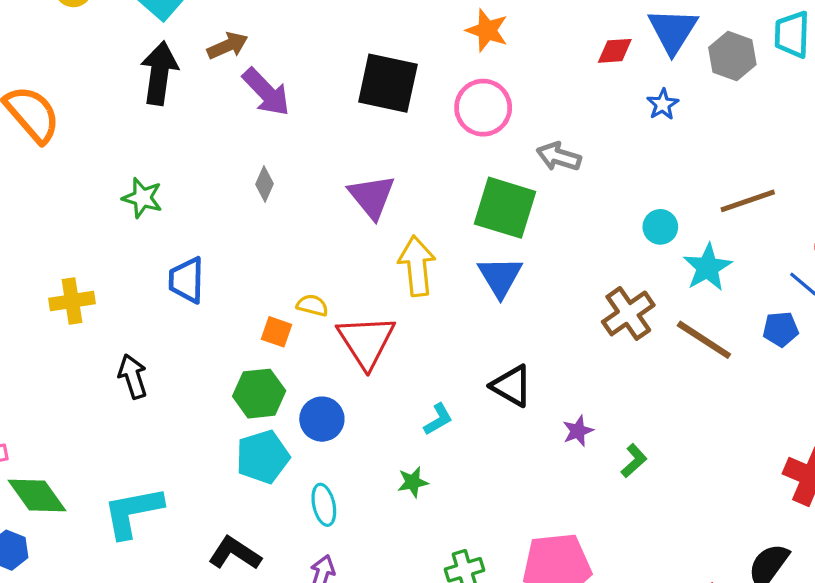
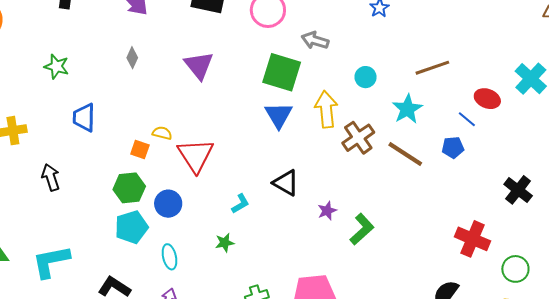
cyan circle: (660, 227) -> (366, 77), moved
yellow arrow: (417, 266) -> (326, 109), moved
green L-shape: (634, 461) -> (362, 229), size x1.5

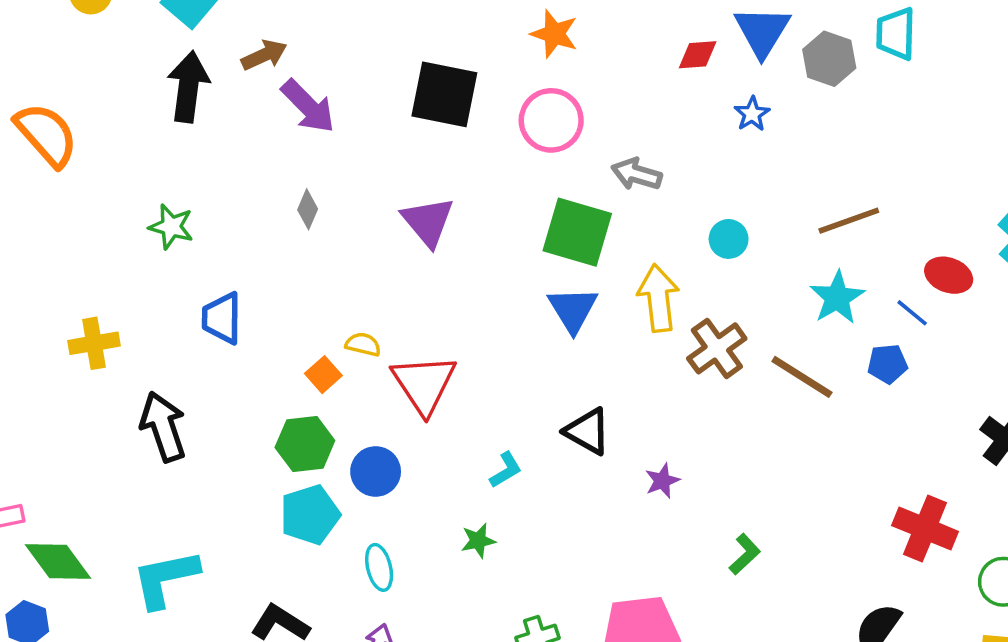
cyan star: (407, 109) -> (837, 298), moved
orange square: (140, 149) -> (323, 375), turned 30
black arrow: (51, 177) -> (163, 427), size x1.4
green L-shape: (362, 229) -> (745, 554), moved, size x0.7

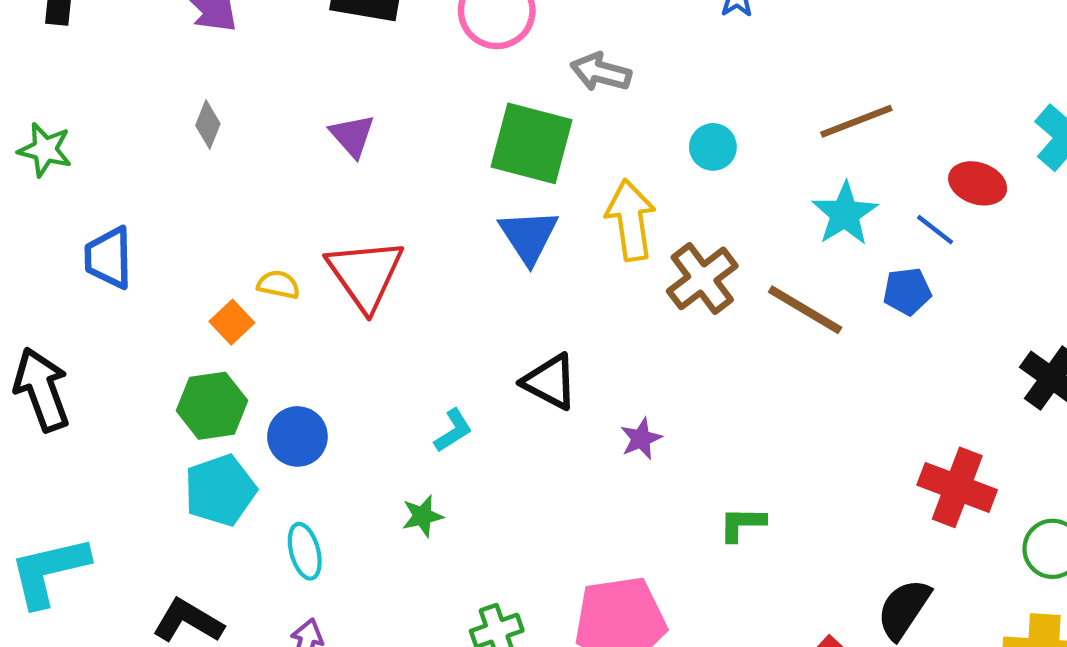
purple triangle: (428, 222) -> (352, 136), size x0.7
red triangle: (424, 384) -> (365, 274), moved
green L-shape: (745, 554) -> (742, 524), turned -135

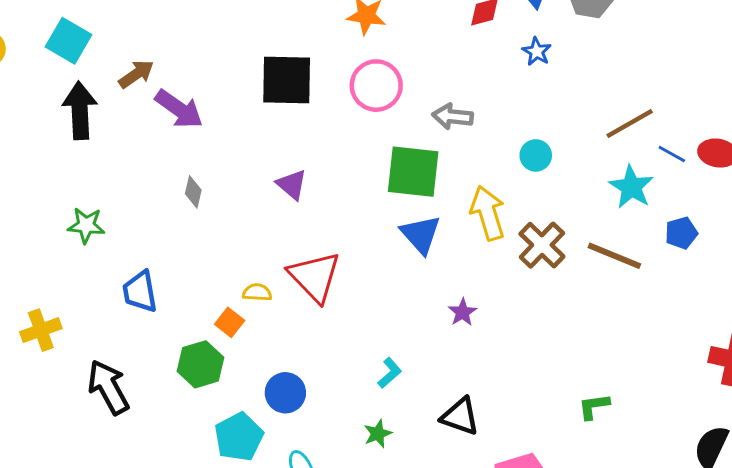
blue line: (935, 230) -> (672, 154), moved
black triangle: (550, 382) -> (460, 416), moved
green hexagon: (212, 406) -> (200, 364), moved
purple star: (641, 439) -> (463, 312), moved

